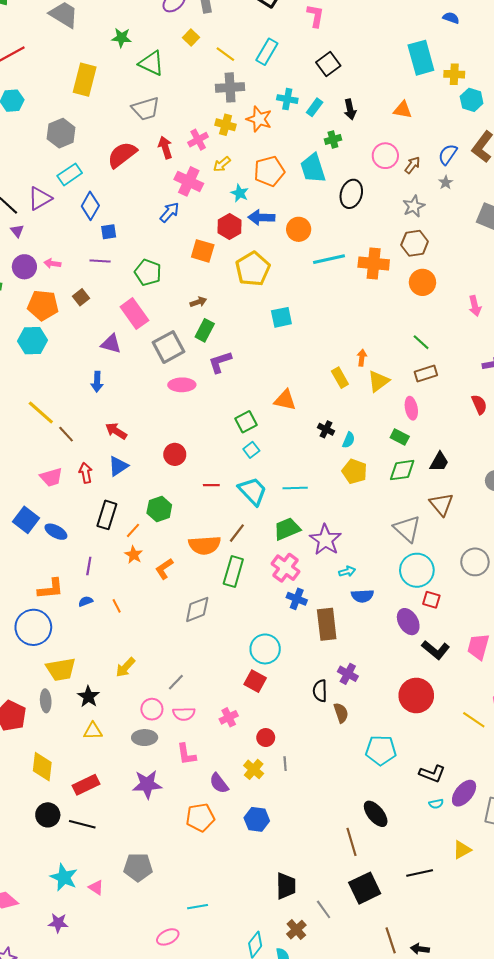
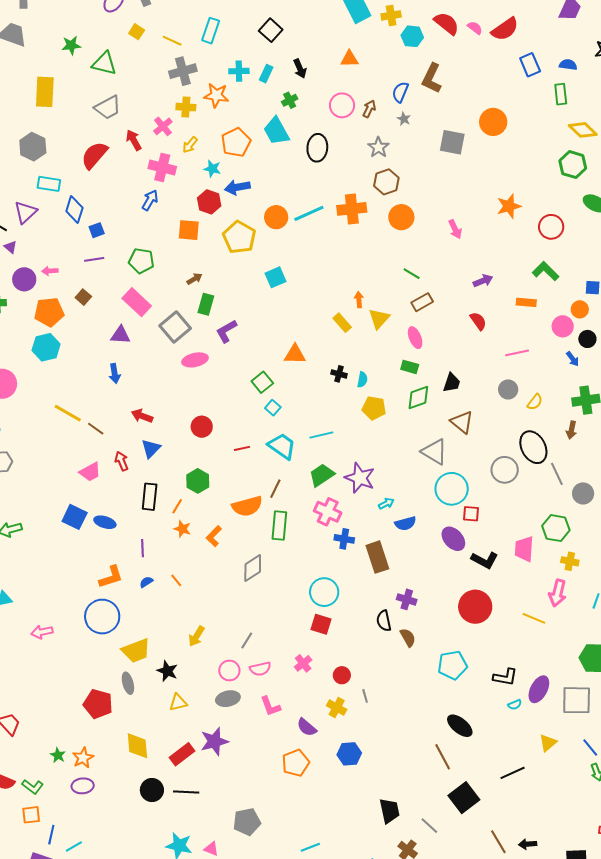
cyan rectangle: (70, 174) -> (49, 184), turned 55
orange circle: (299, 229) -> (276, 217), moved
purple star: (147, 784) -> (214, 741), moved

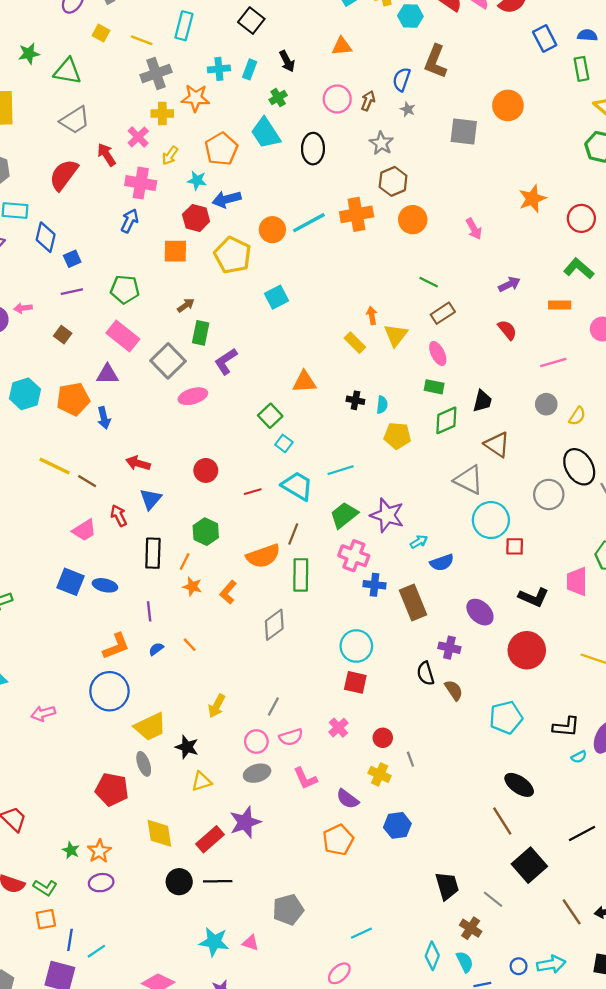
orange pentagon: (49, 312) -> (73, 399), moved
purple ellipse: (453, 539) -> (480, 612), moved

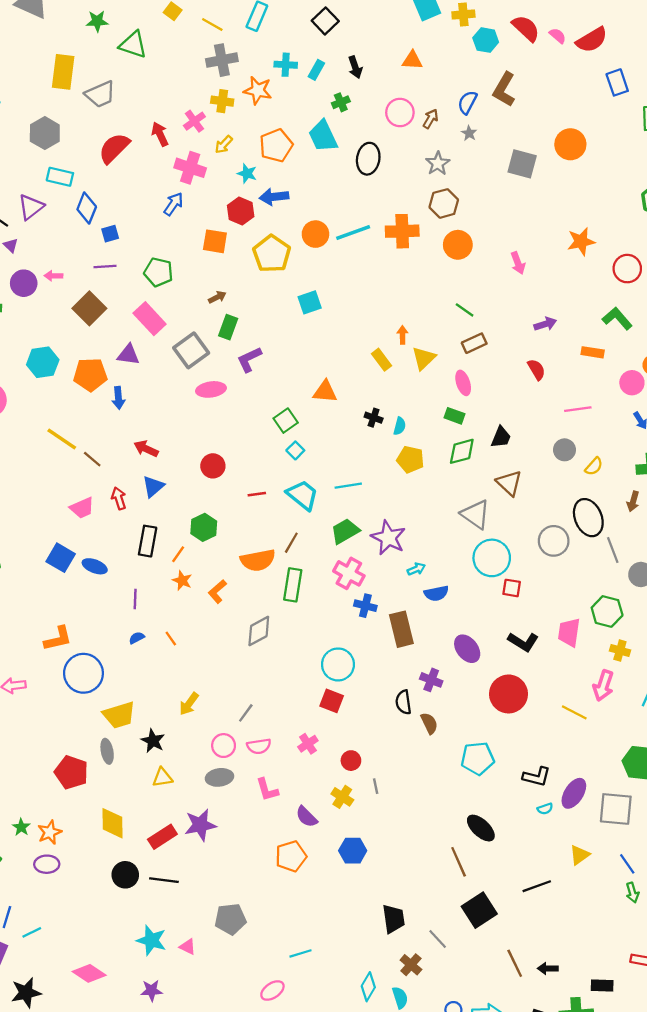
gray trapezoid: (75, 120) -> (100, 94), moved
brown square: (63, 335) -> (89, 308), size x1.8
orange L-shape: (116, 646) -> (58, 639), moved

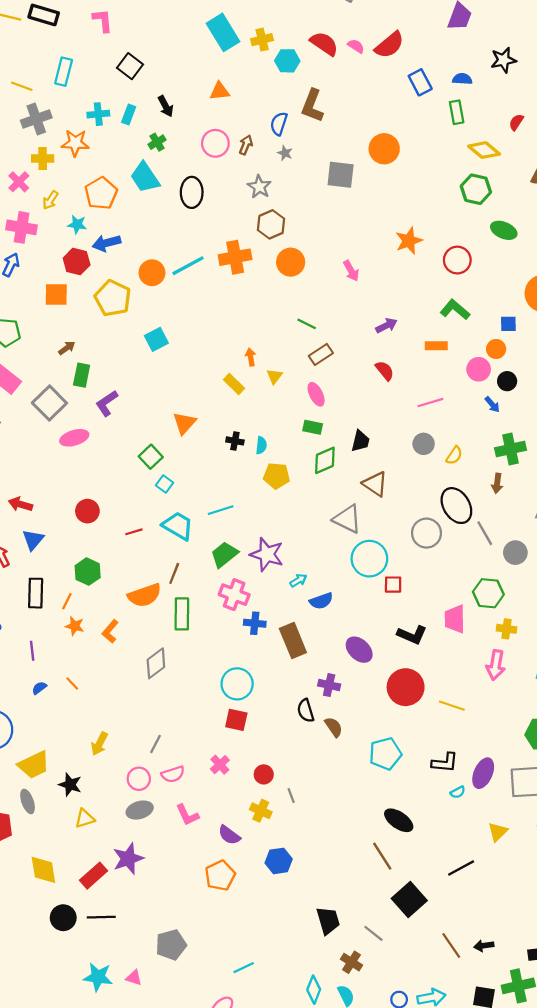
yellow triangle: (424, 358) -> (274, 376), size x0.7
orange triangle: (325, 392) -> (184, 423), turned -45
yellow line: (574, 712) -> (452, 706), moved

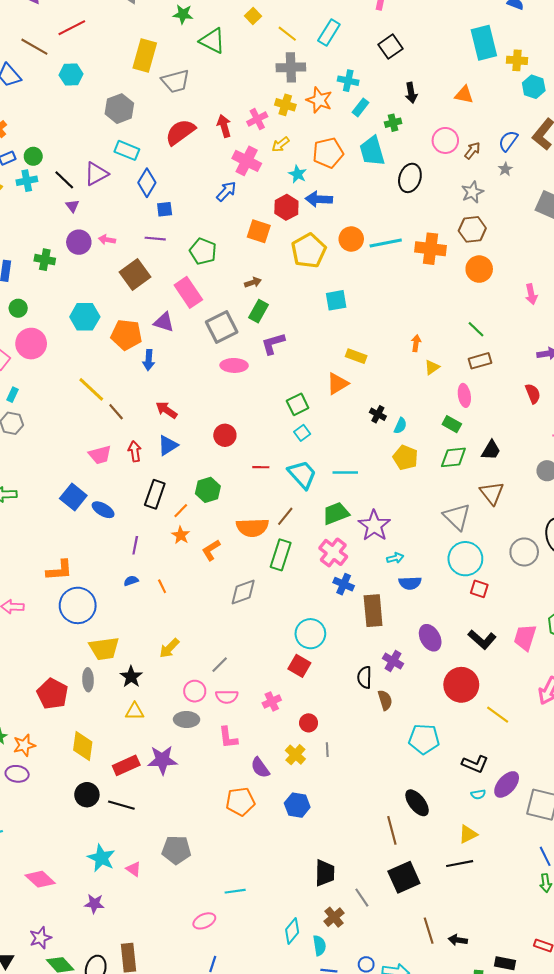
cyan rectangle: (129, 115) -> (361, 107), moved
yellow rectangle: (234, 384) -> (356, 356), moved, turned -42
yellow triangle: (498, 832) -> (468, 834), moved

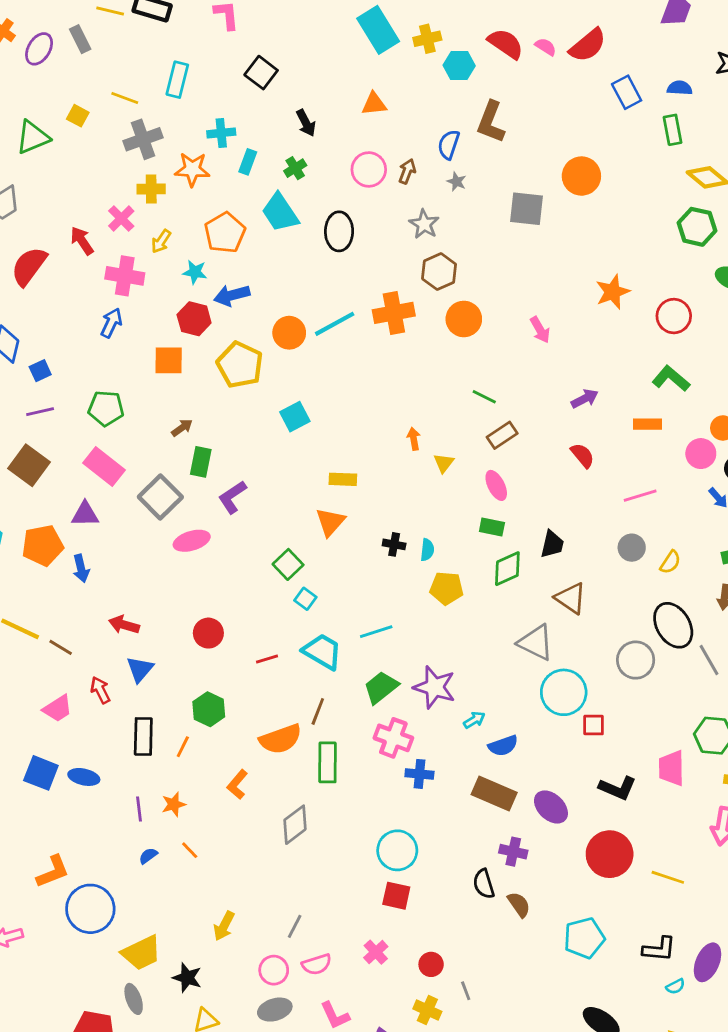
yellow square: (253, 16) -> (78, 116), moved
green triangle: (212, 41) -> (33, 137), turned -32
orange star: (181, 535) -> (174, 804), moved, turned -30
brown rectangle: (373, 611) -> (494, 794), moved, turned -44

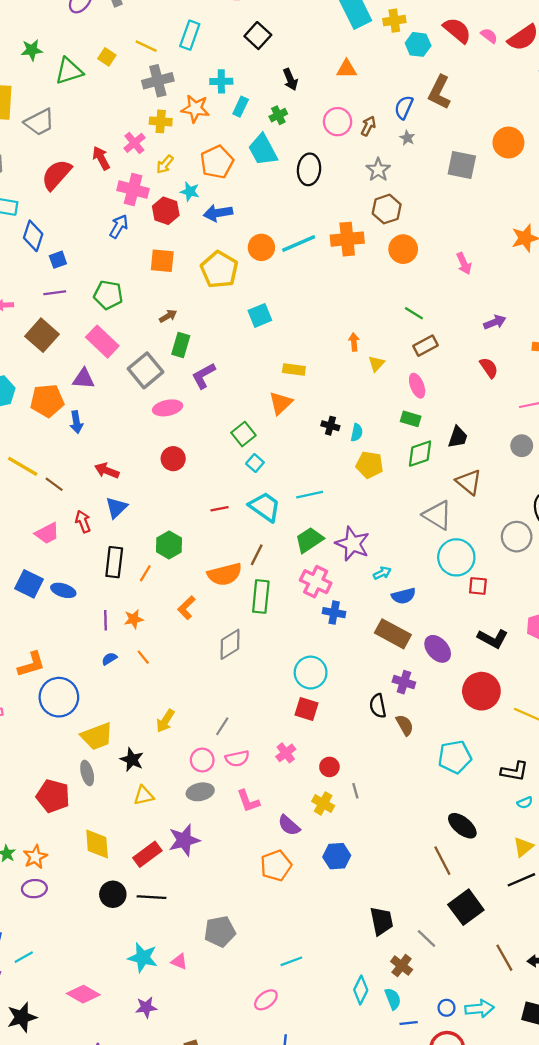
red hexagon: (194, 319) -> (166, 211), moved
red circle: (208, 633) -> (173, 459), moved

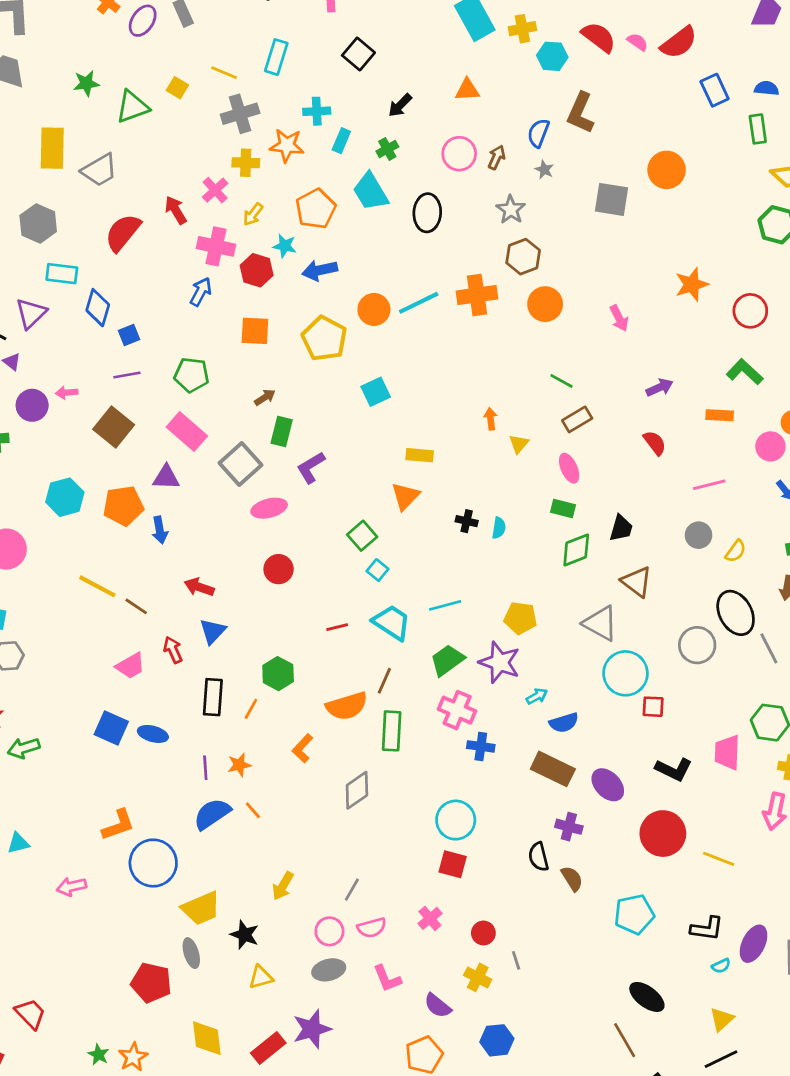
black arrow: (290, 79) -> (400, 105), turned 70
yellow pentagon: (370, 465) -> (520, 618), moved
blue semicircle: (109, 659) -> (212, 814), size x2.0

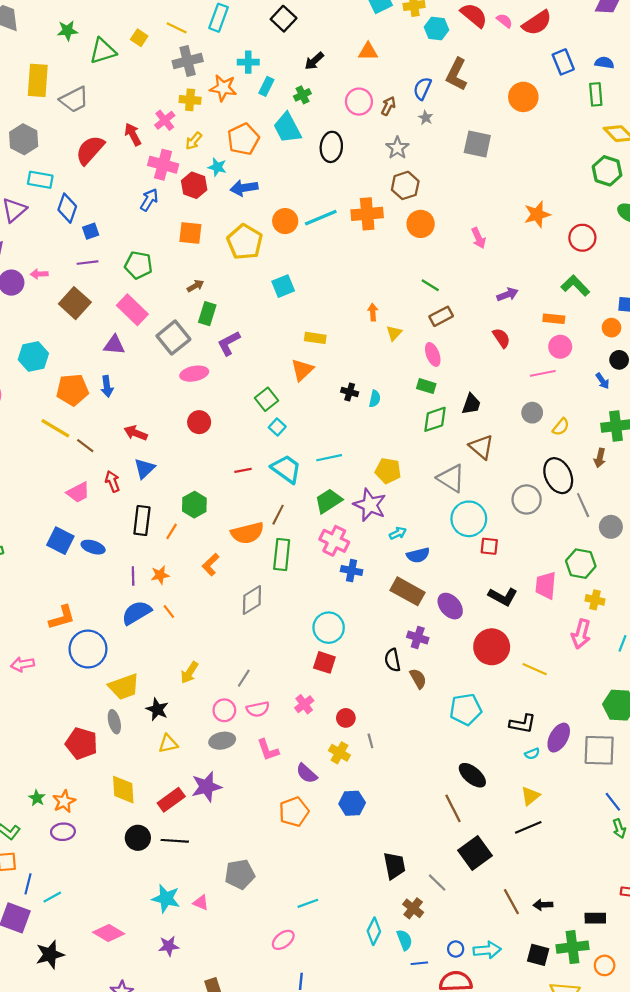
orange circle: (667, 170) -> (523, 97), moved
pink circle: (770, 446) -> (560, 347), moved
orange pentagon: (123, 506) -> (72, 390), moved

